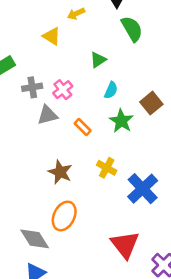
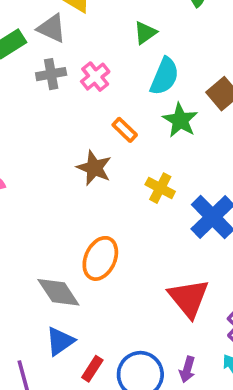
cyan semicircle: (111, 90) -> (164, 76), size x1.5
gray triangle: (47, 115) -> (52, 28), moved, turned 40
brown star: (60, 172) -> (94, 168), moved

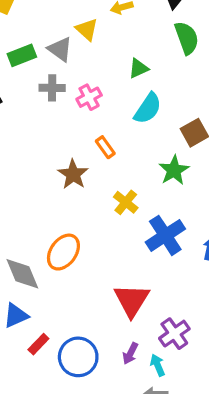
green star: (180, 120) -> (174, 170), moved
purple arrow: (187, 369) -> (130, 353), moved

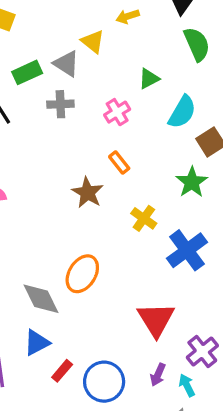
pink cross: (89, 97) -> (117, 112), moved
cyan semicircle: (148, 108) -> (182, 112), moved

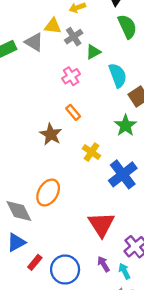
yellow triangle: (93, 42) -> (53, 26), turned -30
gray cross: (60, 104) -> (74, 37), moved, turned -30
cyan semicircle: (182, 112) -> (118, 75), turned -50
purple arrow: (158, 375) -> (104, 264), turned 126

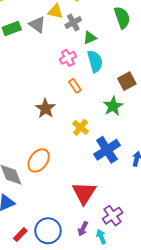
cyan semicircle: (118, 75) -> (95, 61), moved
orange rectangle: (73, 112) -> (75, 86), moved
red rectangle: (35, 262) -> (20, 235), moved
purple arrow: (104, 264) -> (83, 229), turned -128

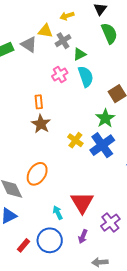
orange rectangle: (75, 86) -> (39, 102), moved, turned 32
blue cross: (107, 150) -> (102, 145), moved
cyan arrow: (101, 237) -> (58, 213), moved

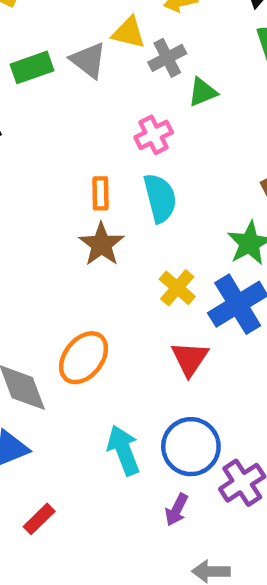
cyan semicircle: (86, 77) -> (160, 198), moved
red triangle: (82, 202) -> (190, 359), moved, size x0.7
cyan arrow: (58, 213) -> (123, 450), size x1.5
blue circle: (50, 240) -> (191, 447), moved

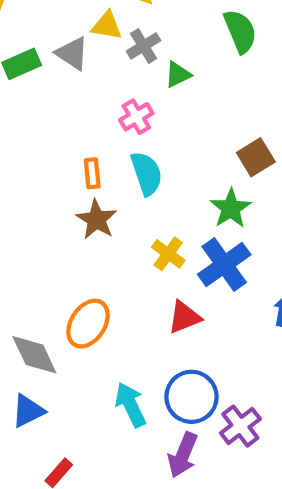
red triangle: (190, 359) -> (184, 317), turned 39
purple arrow: (177, 510) -> (183, 455), size x1.5

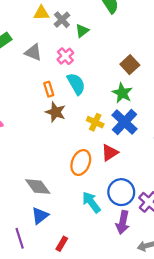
gray triangle: (72, 53) -> (33, 52), moved
orange ellipse: (88, 324) -> (81, 162), moved

